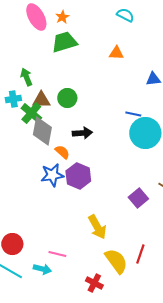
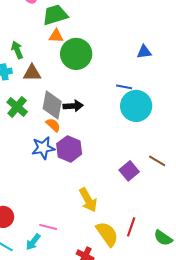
orange triangle: (116, 53) -> (56, 36), moved
green circle: (67, 98) -> (76, 54), moved, size x1.6
green cross: (31, 113) -> (17, 107), moved
gray diamond: (42, 131) -> (52, 105), moved
cyan arrow: (42, 269) -> (33, 242), turned 114

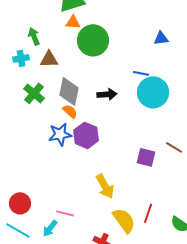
black arrow: (73, 106) -> (107, 94), moved
purple square: (129, 171) -> (146, 157), turned -36

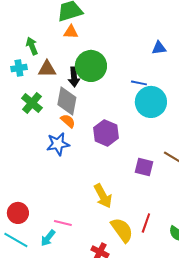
green circle: (93, 40) -> (91, 66), moved
black arrow: (107, 94) -> (74, 77), moved, turned 90
purple hexagon: (86, 135) -> (106, 133), moved

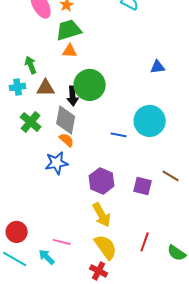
blue line: (139, 83) -> (119, 135), moved
purple hexagon: (106, 133) -> (102, 181), moved
yellow semicircle: (122, 230) -> (106, 247), moved
cyan arrow: (48, 238) -> (47, 257), turned 96

